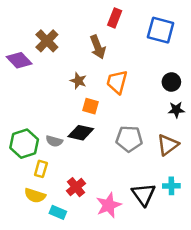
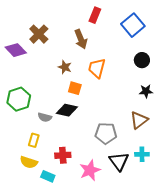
blue square: (161, 30) -> (133, 25), turned 35
black circle: (171, 82) -> (142, 60), moved
gray pentagon: (129, 139) -> (106, 133), moved
green hexagon: (24, 144) -> (19, 99), moved
red cross: (76, 187) -> (63, 155), turned 35

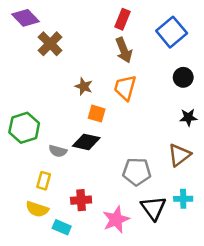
brown arrow: (81, 39) -> (124, 50), moved
purple diamond: (16, 50) -> (26, 18), moved

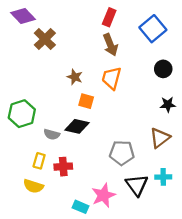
red cross: (81, 200) -> (63, 167), moved
cyan rectangle: (62, 227) -> (80, 207), moved

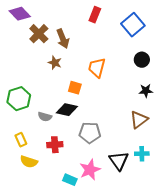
brown arrow: (110, 45) -> (63, 39), moved
brown star: (75, 77) -> (55, 63), moved
gray pentagon: (122, 153) -> (90, 133), moved
yellow rectangle: (39, 161) -> (21, 140), moved, turned -40

